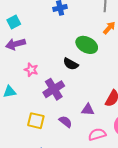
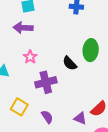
green ellipse: (87, 45) -> (91, 50), turned 50
purple triangle: (88, 110) -> (80, 118), moved

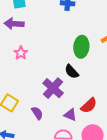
black semicircle: (70, 63) -> (72, 72), moved
purple cross: (46, 82) -> (53, 88), moved, turned -35

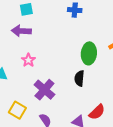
black semicircle: (72, 72) -> (79, 78), turned 49
purple cross: (53, 88) -> (44, 90), moved

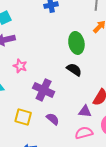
black semicircle: (79, 78) -> (74, 70), turned 133

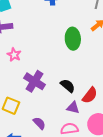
black semicircle: (74, 70) -> (68, 86), moved
purple semicircle: (53, 119) -> (39, 123), moved

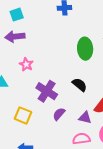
black semicircle: (68, 86) -> (80, 85), moved
purple semicircle: (39, 123) -> (59, 114), moved, turned -96

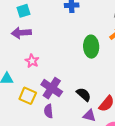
black semicircle: (80, 85) -> (84, 94), moved
purple semicircle: (59, 114) -> (48, 111), moved, turned -48
yellow square: (23, 115) -> (28, 96), moved

